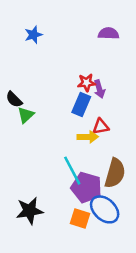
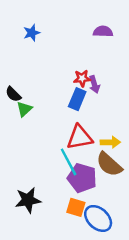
red triangle: (101, 127) -> (80, 137), moved, size x1.6
yellow arrow: (88, 137) -> (110, 142), moved
brown semicircle: (115, 173) -> (109, 164), turned 116
blue ellipse: (105, 209) -> (98, 218), moved

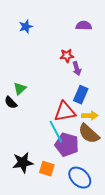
red star: (82, 78) -> (67, 56), moved
black semicircle: (13, 94) -> (11, 103), moved
blue rectangle: (77, 99) -> (81, 95), moved
orange square: (76, 207) -> (47, 169), moved

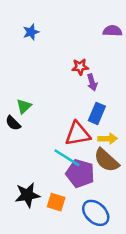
purple semicircle: (84, 26) -> (112, 31), moved
cyan line: (56, 132) -> (67, 158), turned -30

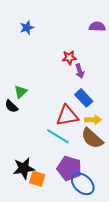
blue rectangle: (97, 113) -> (84, 98), turned -66
purple pentagon: (80, 173) -> (69, 168), moved
orange square: (56, 202) -> (37, 179), moved

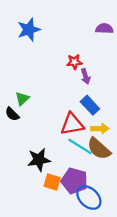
blue star: (27, 28) -> (29, 30), size x1.5
cyan line: (58, 136) -> (80, 146), moved
black star: (24, 168) -> (39, 160), moved
orange square: (37, 179) -> (52, 182), moved

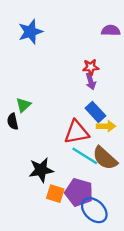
red star: (74, 62) -> (91, 67), moved
black semicircle: (12, 114) -> (13, 121), turned 32
yellow arrow: (100, 129) -> (106, 126), moved

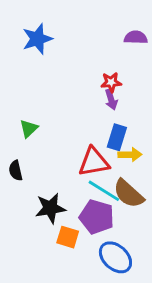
blue rectangle: (95, 112) -> (117, 137), turned 60
black semicircle: (13, 121) -> (16, 171), moved
purple pentagon: (79, 192) -> (97, 217), moved

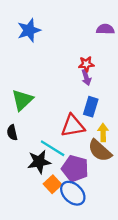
green triangle: (29, 129) -> (22, 100), size x1.5
yellow arrow: (130, 155) -> (103, 133), moved, turned -90
cyan line: (104, 191) -> (53, 148), moved
orange square: (68, 237) -> (53, 184), turned 30
blue ellipse: (115, 257) -> (73, 193), moved

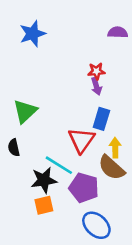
red triangle: (73, 126) -> (81, 140), turned -45
orange square: (53, 184) -> (44, 205), moved, turned 30
blue ellipse: (73, 193) -> (96, 225), moved

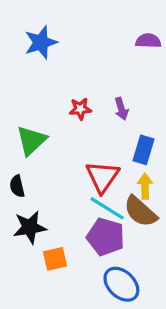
red star: (96, 71) -> (80, 109), moved
blue rectangle: (101, 119) -> (144, 150), moved
cyan line: (59, 165) -> (107, 208), moved
black star: (44, 180) -> (30, 227), moved

